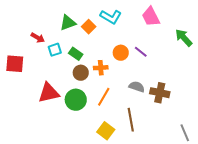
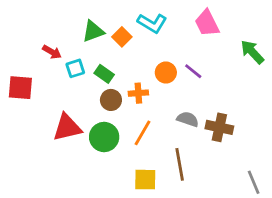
yellow square: (106, 131) -> (145, 180), turned -36

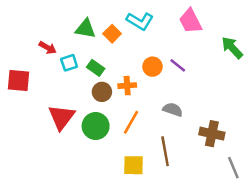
green triangle: (93, 31) -> (85, 29), turned 30
red triangle: (67, 127) -> (61, 117), turned -40
brown cross: (219, 127) -> (212, 134), moved

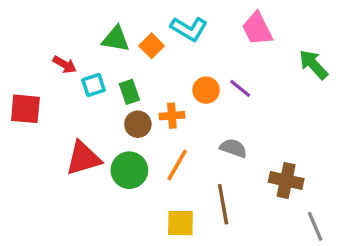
green rectangle: (96, 68) -> (129, 92), turned 36
red triangle: (61, 117) -> (83, 158), turned 36

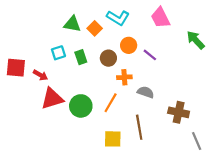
red arrow: (65, 65) -> (40, 75), moved
orange circle: (206, 90) -> (129, 45), moved
orange cross: (172, 116) -> (124, 77), moved
brown circle: (138, 124) -> (108, 58), moved

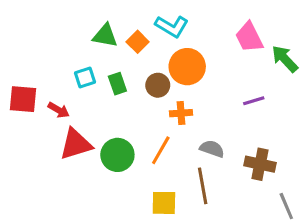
pink trapezoid: (160, 18) -> (249, 37), moved
orange circle: (129, 45) -> (187, 67), size x1.5
purple line: (150, 55) -> (254, 101), moved, turned -56
gray semicircle: (146, 92) -> (212, 149), moved

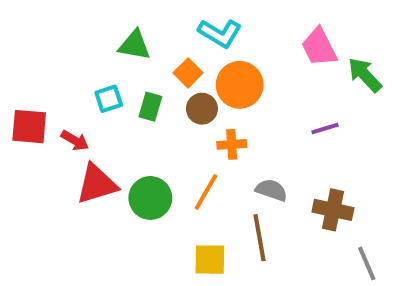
orange square: (138, 42) -> (188, 73), moved
green rectangle: (117, 84) -> (150, 107), turned 35

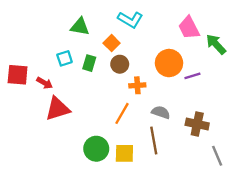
orange circle: (240, 85) -> (169, 63), moved
green circle: (150, 198) -> (96, 149), moved

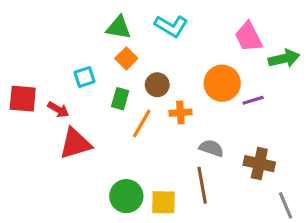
green triangle: (80, 27) -> (119, 28), moved
orange square: (112, 43) -> (126, 58), moved
green arrow: (216, 44) -> (284, 58), turned 120
green rectangle: (89, 63) -> (120, 99), moved
orange line: (122, 113) -> (142, 123), moved

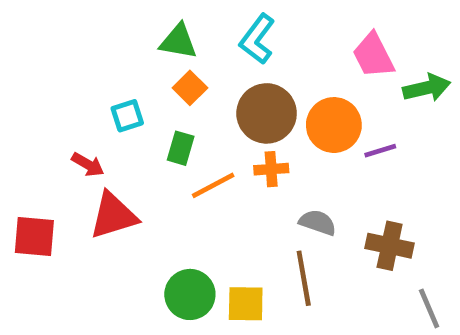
cyan L-shape: (171, 26) -> (257, 39), turned 96
brown circle: (157, 85) -> (267, 113), moved, size x1.6
red square: (23, 99) -> (34, 236), moved
orange line: (142, 123) -> (213, 185), turned 32

